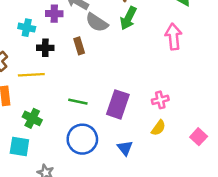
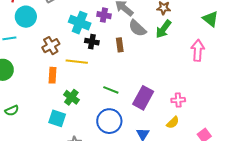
cyan cross: (27, 28) -> (80, 23), size x1.5

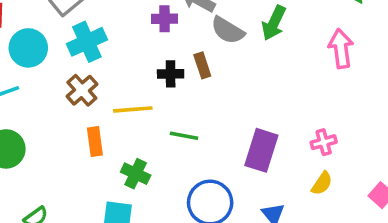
cyan cross: (80, 23) -> (87, 42), moved, turned -35
black cross: (92, 42) -> (171, 74), moved
green line: (111, 90) -> (184, 136), moved

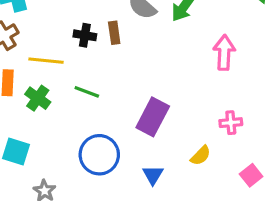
pink arrow: (341, 49) -> (224, 53), moved
pink cross: (324, 142) -> (231, 123), moved
green cross: (136, 174) -> (38, 98), moved

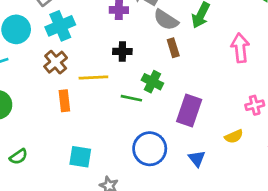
brown rectangle: (114, 33) -> (173, 48), moved
green cross: (38, 98) -> (152, 82), moved
yellow semicircle: (201, 156) -> (234, 136), turned 30

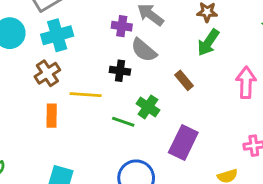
gray semicircle: (166, 20) -> (144, 50), moved
brown rectangle: (173, 48) -> (184, 80), moved, turned -30

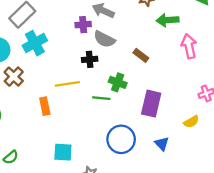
green arrow: (208, 42) -> (168, 20), moved, turned 65
brown cross: (47, 73) -> (14, 77), moved

